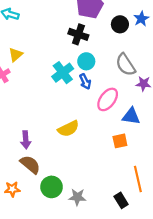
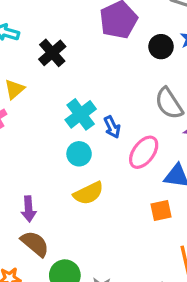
black cross: (78, 34) -> (52, 53), moved, turned 30
cyan circle: (86, 61) -> (79, 154), moved

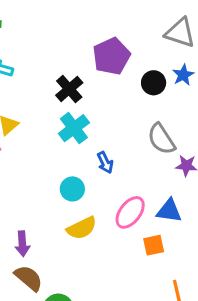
black cross: (52, 53) -> (69, 89), moved
cyan cross: (81, 114) -> (74, 128), moved
pink ellipse: (144, 152) -> (130, 212), moved

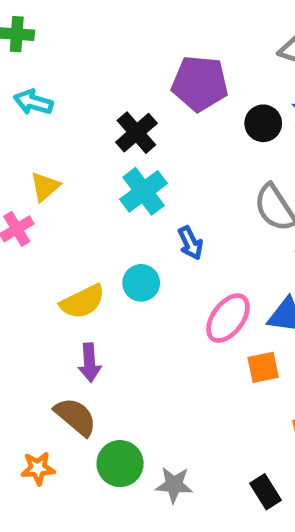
purple pentagon: (111, 56) -> (200, 83), turned 30
yellow semicircle: (82, 228) -> (82, 302), moved
purple arrow: (22, 244) -> (90, 363), moved

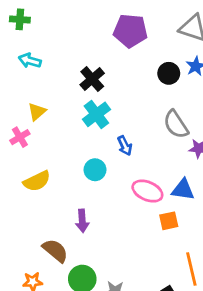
purple pentagon: (200, 83) -> (130, 31), moved
yellow semicircle: (82, 302) -> (37, 181), moved
pink ellipse: (228, 318) -> (147, 191), turned 76
purple arrow: (90, 363) -> (82, 221), moved

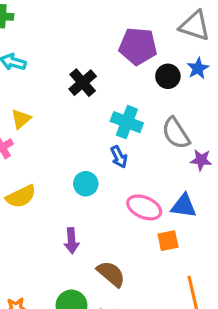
purple pentagon: (130, 31) -> (138, 46), moved
cyan cross: (96, 114) -> (127, 122), moved, turned -32
brown semicircle: (55, 251) -> (111, 274), moved

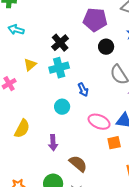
black circle: (168, 76) -> (106, 47), moved
yellow triangle: (21, 119) -> (30, 65), moved
cyan cross: (127, 122) -> (59, 68), moved, turned -36
yellow semicircle: (21, 196) -> (22, 129), moved, turned -36

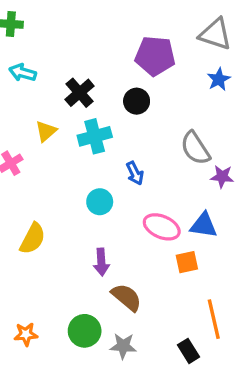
black cross: (60, 43) -> (80, 93), moved
black circle: (106, 47) -> (137, 101), moved
purple arrow: (53, 143) -> (101, 262), moved

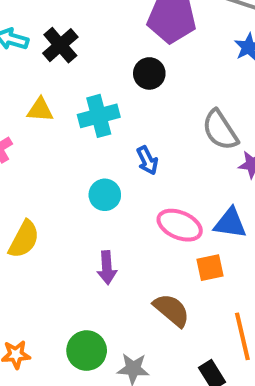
black cross: (80, 93) -> (60, 45), moved
yellow triangle: (46, 131) -> (40, 110), turned 45
brown semicircle: (127, 297) -> (172, 310), moved

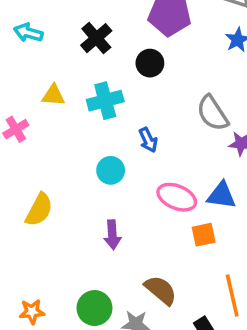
black cross: (60, 45) -> (96, 38), moved
brown semicircle: (172, 310) -> (161, 290), moved

